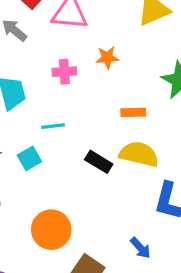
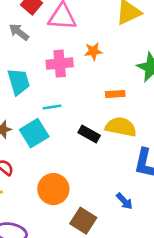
pink cross: (64, 72) -> (60, 64), size x1.4
cyan square: (29, 158) -> (34, 133), size x1.5

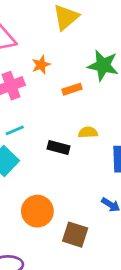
orange rectangle: (115, 94) -> (72, 89), moved
yellow semicircle: (121, 127) -> (88, 132), size x0.6

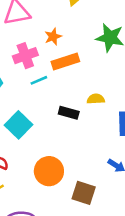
orange rectangle: (72, 89) -> (65, 61), moved, size x1.5
cyan line: (15, 130) -> (39, 80), moved

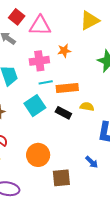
orange rectangle: (65, 61) -> (67, 88), moved
cyan square: (19, 125) -> (35, 106), moved
brown square: (84, 193) -> (61, 178), turned -36

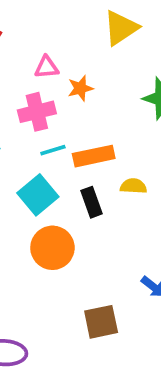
pink triangle: (40, 26) -> (46, 67), moved, size x0.6
black rectangle: (63, 113) -> (92, 202), turned 49
orange circle: (38, 155) -> (52, 248), moved

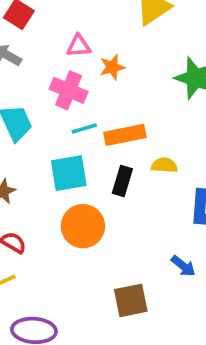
pink cross: (37, 112) -> (69, 90), turned 36
cyan square: (38, 195) -> (69, 173), turned 30
black rectangle: (92, 202) -> (122, 181), turned 36

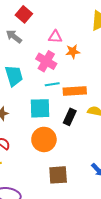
brown square: (131, 300) -> (58, 175), moved

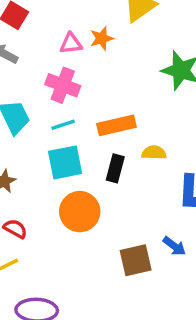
orange star: (73, 52) -> (102, 38), moved
cyan line: (52, 84) -> (63, 125), moved
brown square: (58, 175) -> (136, 260), moved

